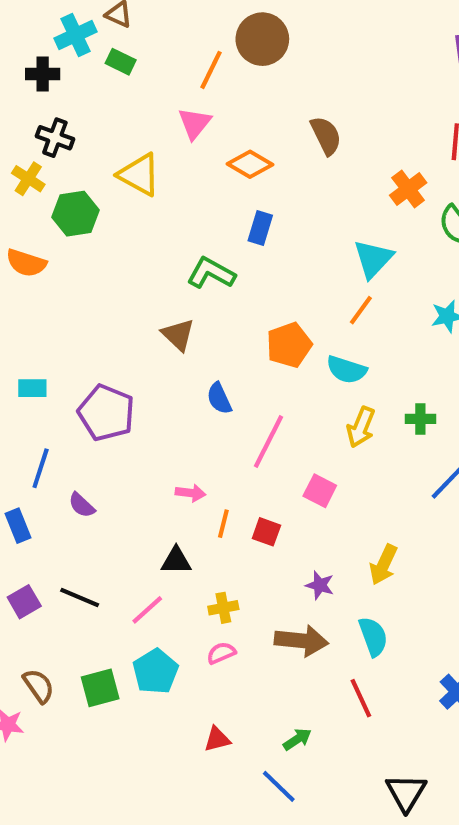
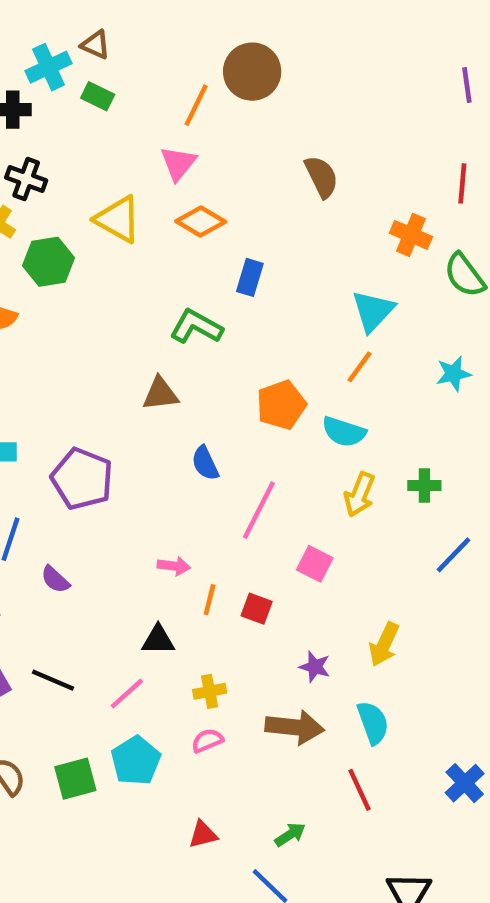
orange diamond: (250, 164) -> (201, 221), moved
orange cross: (408, 189) -> (411, 235), turned -30
brown triangle: (178, 335) -> (160, 394), turned -51

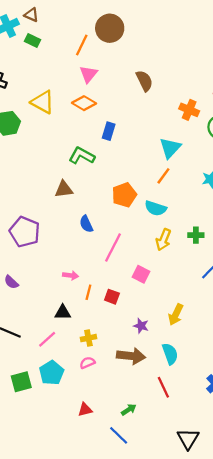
pink triangle: (178, 163) -> (88, 74), moved

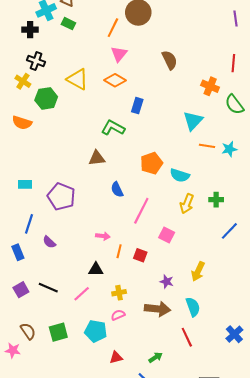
orange line: (163, 176) -> (207, 146), moved, turned 63
cyan pentagon: (52, 373) -> (96, 331), moved, turned -30

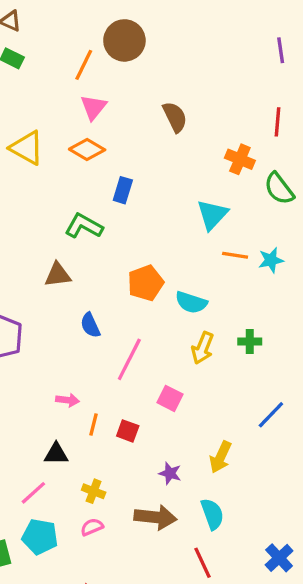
blue line: (229, 231) -> (271, 415), moved
yellow cross: (119, 293) -> (94, 491), turned 32
cyan pentagon: (96, 331) -> (40, 537), moved

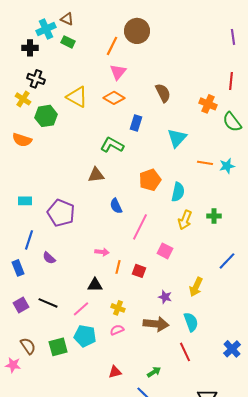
brown semicircle: (175, 117) -> (163, 93), moved
cyan triangle: (212, 215) -> (177, 138), moved
cyan semicircle: (191, 302) -> (178, 192), turned -96

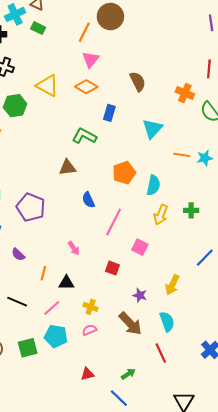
pink arrow: (102, 252) -> (74, 248), turned 48
orange line: (118, 267) -> (43, 273), moved
brown arrow: (156, 324) -> (130, 324), turned 40

